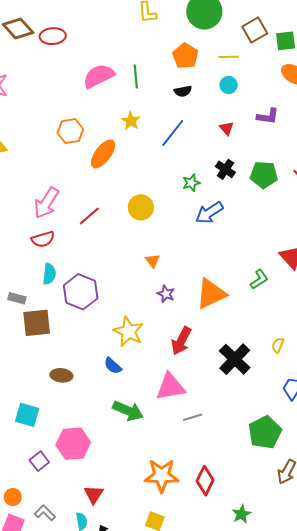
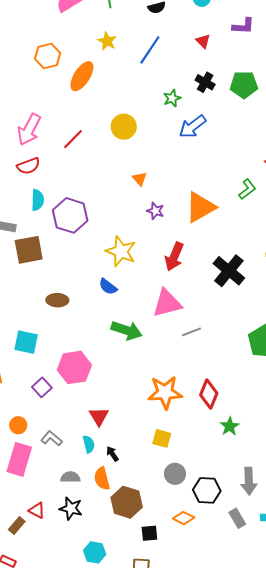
green star: (242, 514) -> (230, 426), moved

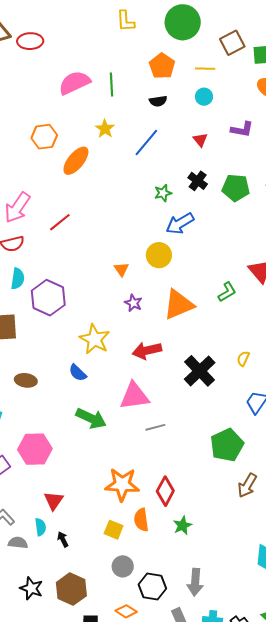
yellow circle: (124, 127) -> (159, 255), moved
red arrow: (174, 257) -> (147, 351), turned 48
gray semicircle: (70, 477) -> (18, 543), moved
orange semicircle: (102, 479) -> (141, 520), moved
black star: (71, 508) -> (31, 588), moved

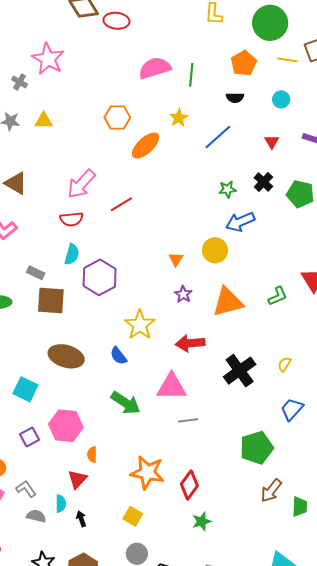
yellow line: (205, 69) -> (287, 60), moved
brown ellipse: (26, 380) -> (66, 356), size x1.6
orange semicircle: (141, 520) -> (92, 455), moved, size x0.7

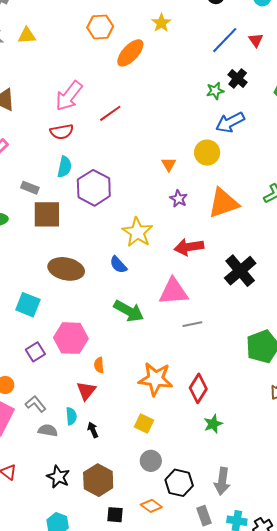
blue line: (218, 137) -> (225, 40), moved
black cross: (263, 182) -> (238, 79), moved

